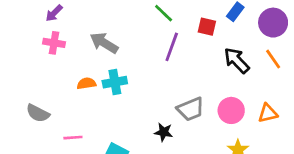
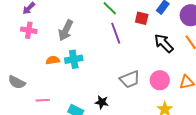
gray arrow: (104, 43) -> (66, 30), turned -95
purple line: (172, 47) -> (116, 33), turned -40
black star: (164, 132) -> (102, 102), moved

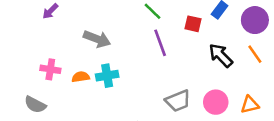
pink cross: (29, 30) -> (50, 69), moved
gray arrow: (66, 30) -> (97, 39), turned -95

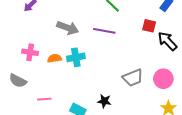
red square: (193, 24) -> (149, 26), moved
purple line: (160, 43) -> (104, 31), moved, turned -60

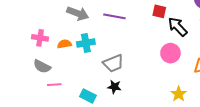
gray trapezoid: (133, 78) -> (113, 63), moved
pink circle: (163, 79) -> (170, 53), moved
gray semicircle: (18, 81) -> (42, 66), moved

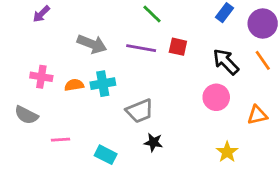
red square: (159, 11) -> (178, 47), moved
gray semicircle: (42, 66) -> (26, 115), moved
black star: (114, 87) -> (153, 142), moved

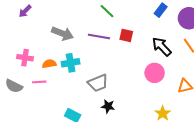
pink line: (60, 140) -> (39, 82), moved

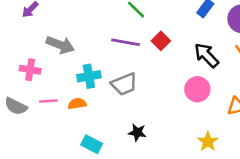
gray arrow: (62, 33) -> (60, 45), moved
red square: (126, 35) -> (161, 41), turned 32
orange semicircle: (49, 64) -> (77, 104), moved
gray trapezoid: (98, 83) -> (124, 84), moved

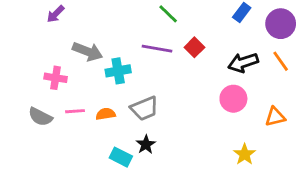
black arrow: (207, 55) -> (243, 63), turned -64
cyan cross: (89, 76) -> (118, 71), moved
gray trapezoid: (124, 84) -> (144, 108), moved
black star: (137, 132) -> (146, 145), moved, turned 30

